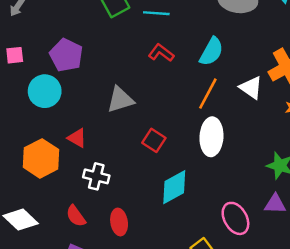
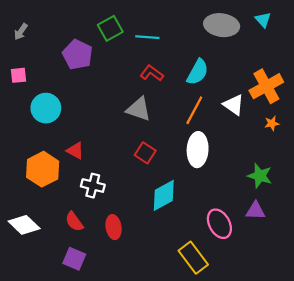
purple pentagon: (66, 55) -> (78, 55), moved
gray triangle: (120, 100) -> (139, 109), moved, turned 36

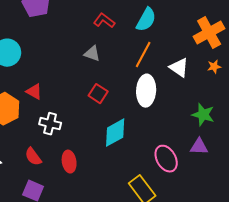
white triangle: (234, 105) -> (179, 68), moved
gray triangle: (139, 109) -> (92, 54), size x0.7

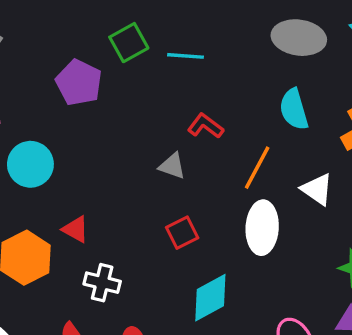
cyan semicircle: (146, 20) -> (294, 109), moved, turned 135
red L-shape: (104, 21) -> (205, 126), moved
red square: (98, 94) -> (182, 233), turned 30

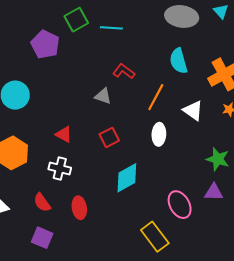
white ellipse: (262, 228) -> (159, 134), size x0.7
red triangle: (75, 229) -> (64, 134), moved

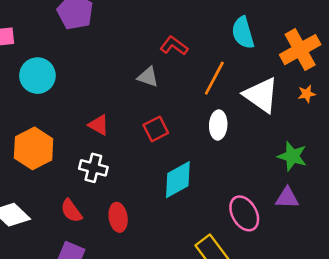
white triangle: (193, 111) -> (261, 95), size x1.4

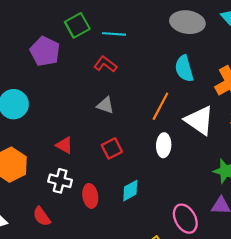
red L-shape: (174, 46) -> (105, 64), moved
cyan diamond: (178, 180) -> (130, 191), size x0.7
red ellipse: (118, 217) -> (90, 196), moved

